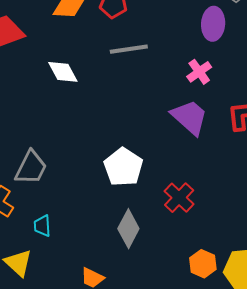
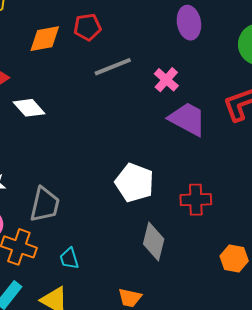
white diamond: (63, 72) -> (29, 108), moved
pink cross: (199, 72) -> (166, 80), moved
red cross: (179, 198) -> (196, 200), turned -32

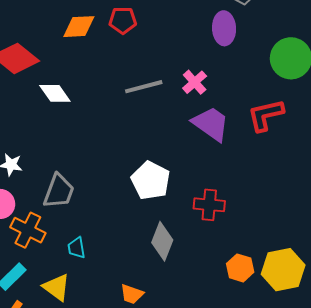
gray line: (113, 67) -> (144, 87), moved

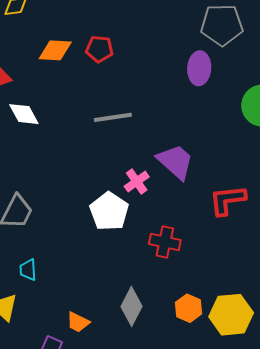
pink cross: (195, 82) -> (137, 182), moved
red L-shape: (266, 115) -> (227, 200), moved
gray diamond: (162, 241) -> (131, 306), moved

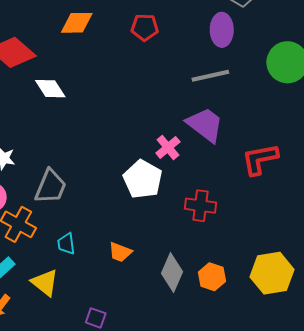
red pentagon: (99, 49) -> (145, 27), moved
gray line: (113, 117) -> (210, 76), moved
orange hexagon: (188, 308) -> (212, 277), moved
orange trapezoid: (78, 322) -> (120, 252), moved

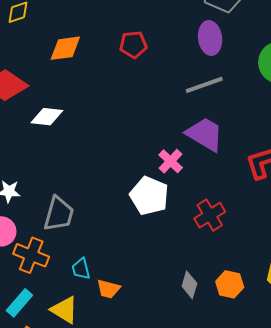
white diamond: (50, 89) -> (47, 117), turned -44
red cross: (200, 206) -> (210, 215), turned -32
orange trapezoid: (120, 252) -> (108, 289), moved
gray diamond: (172, 272) -> (189, 285), size x0.7

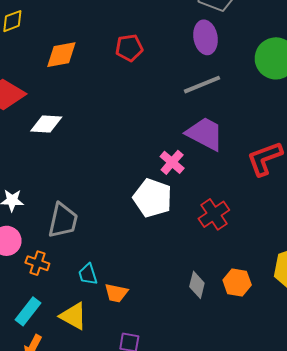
orange cross: (31, 255) -> (37, 263), size x0.7

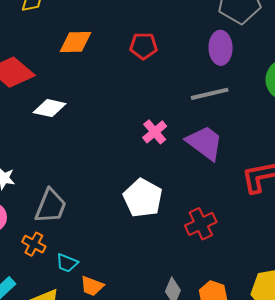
pink cross: (172, 162) -> (155, 132), moved
orange cross: (37, 263) -> (34, 244), moved
cyan trapezoid: (88, 274) -> (67, 263), turned -60

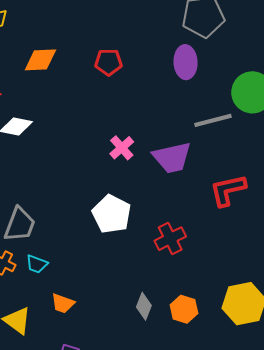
gray line: (210, 94) -> (213, 120), moved
purple trapezoid: (205, 143) -> (172, 157), turned 132
cyan trapezoid: (67, 263) -> (37, 264), moved

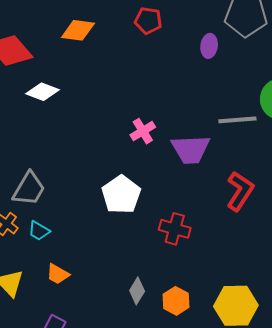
red pentagon: (108, 62) -> (148, 21), moved
purple ellipse: (186, 62) -> (209, 46), moved, size x0.7
red L-shape: (228, 190) -> (240, 191), turned 126
red cross: (170, 239) -> (175, 229), turned 32

